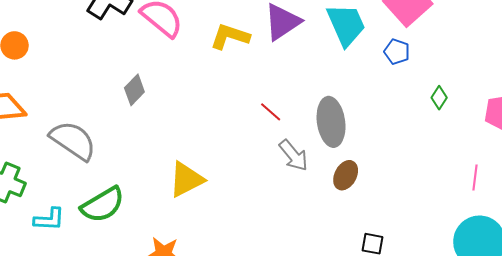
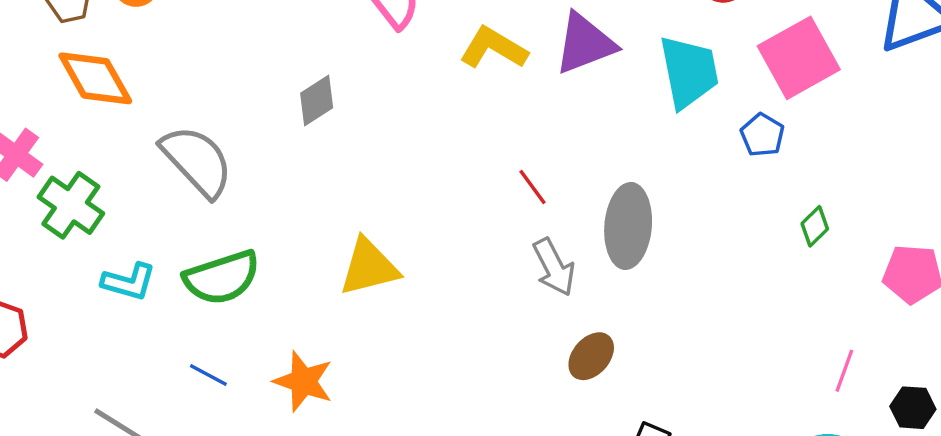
brown ellipse: (346, 175) -> (591, 356), moved

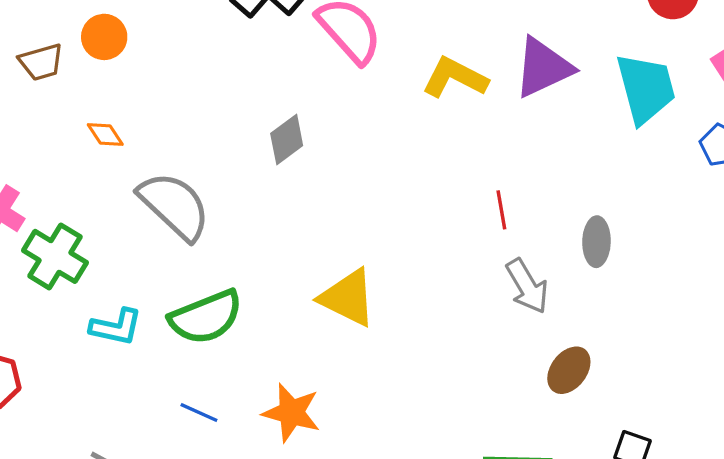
orange diamond: (95, 78) -> (105, 135), moved, size x0.5
red line: (532, 187) -> (501, 210), turned 30
gray ellipse: (628, 226) -> (596, 242), size x0.6
yellow triangle: (369, 267) -> (348, 298), turned 44

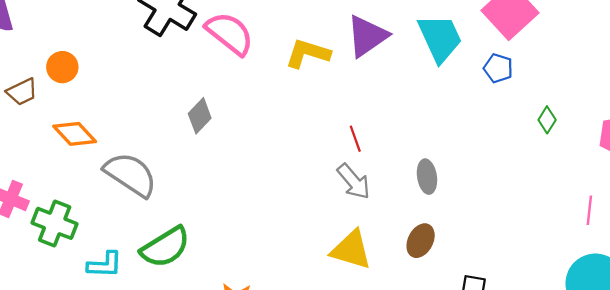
orange diamond: (105, 135) -> (75, 134), size x1.6
gray ellipse: (596, 242) -> (427, 177), moved
gray arrow: (527, 286) -> (354, 181), moved
yellow triangle: (348, 298) -> (351, 250), moved

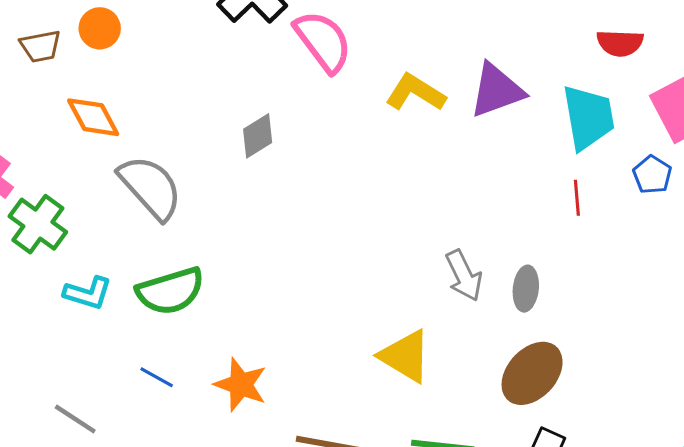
red line: (355, 139) -> (577, 198), moved
gray arrow: (354, 181) -> (464, 276), moved
brown ellipse: (421, 241) -> (532, 373), moved, size x1.5

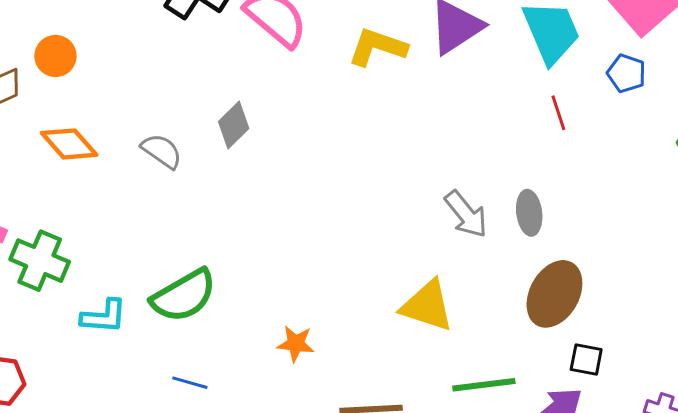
gray semicircle: (150, 187) -> (162, 151), moved, size x0.6
orange star: (241, 385) -> (296, 344), moved, size x0.7

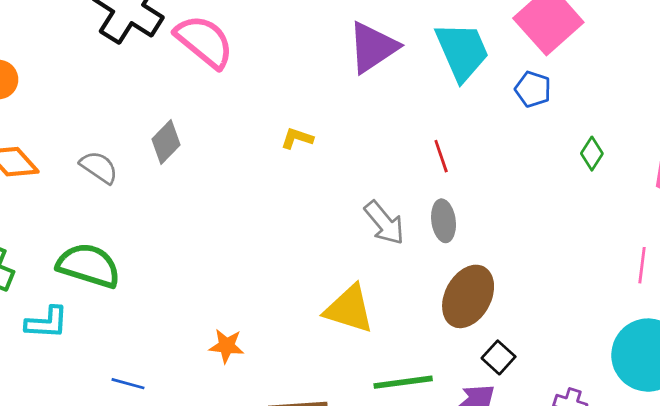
yellow L-shape: (377, 47) -> (297, 138), moved, size x0.6
red line: (558, 113) -> (441, 156), moved
green semicircle: (184, 296) -> (89, 266), moved, turned -132
black square: (586, 360) -> (499, 357), turned 32

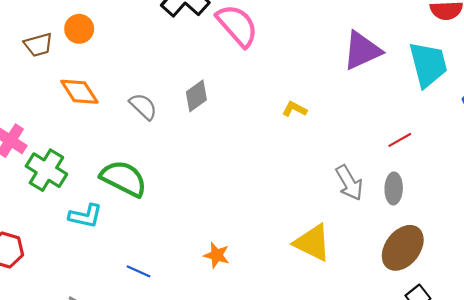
red line: (441, 156) -> (400, 140), turned 70

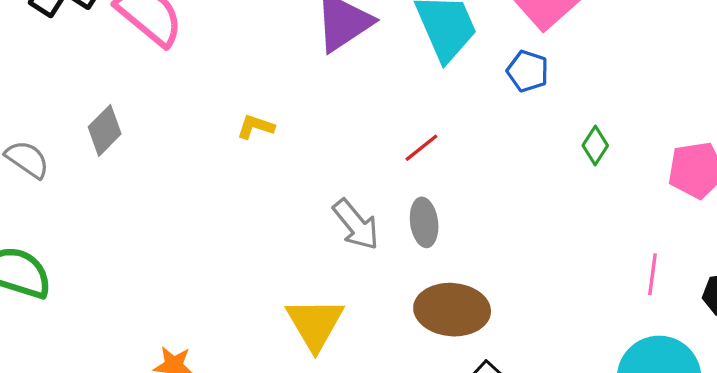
yellow triangle: (313, 243) -> (315, 324), turned 42
brown ellipse: (403, 248) -> (452, 310), turned 66

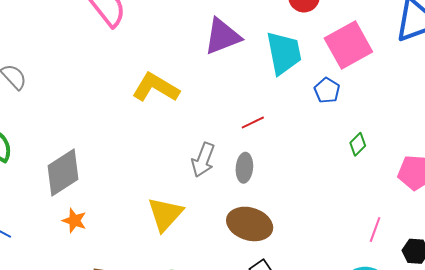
yellow L-shape: (256, 127) -> (156, 88), size x2.0
gray diamond: (105, 130) -> (63, 173), moved, size x1.6
gray arrow: (356, 224) -> (203, 160), turned 48

